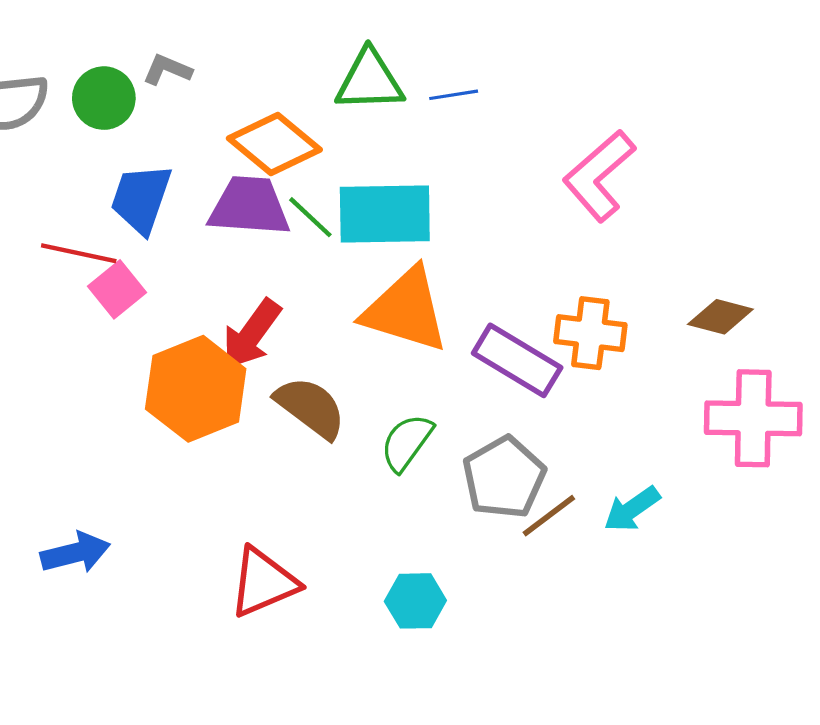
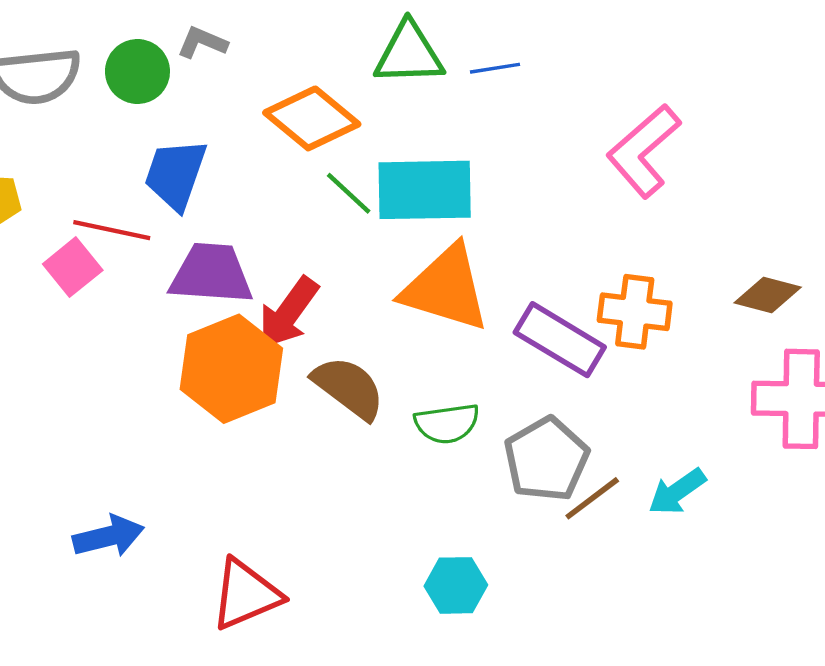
purple trapezoid: (249, 206) -> (211, 274), moved
pink square: (117, 289) -> (73, 267), moved
green semicircle: (407, 442) -> (447, 423), turned -134
red triangle: (263, 582) -> (246, 594), moved

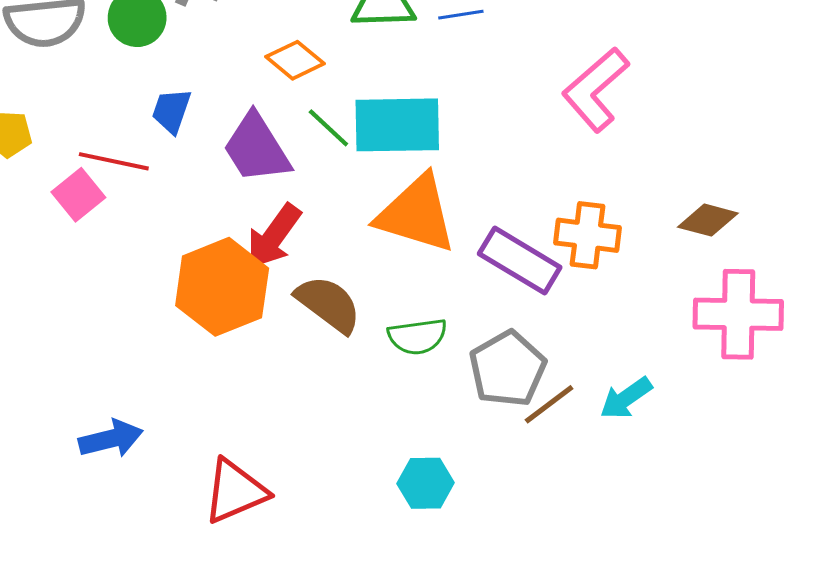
orange diamond: (312, 118) -> (295, 60), size x0.7
blue trapezoid: (175, 174) -> (172, 111), size x0.7
purple trapezoid: (211, 274) -> (257, 148), moved, turned -126

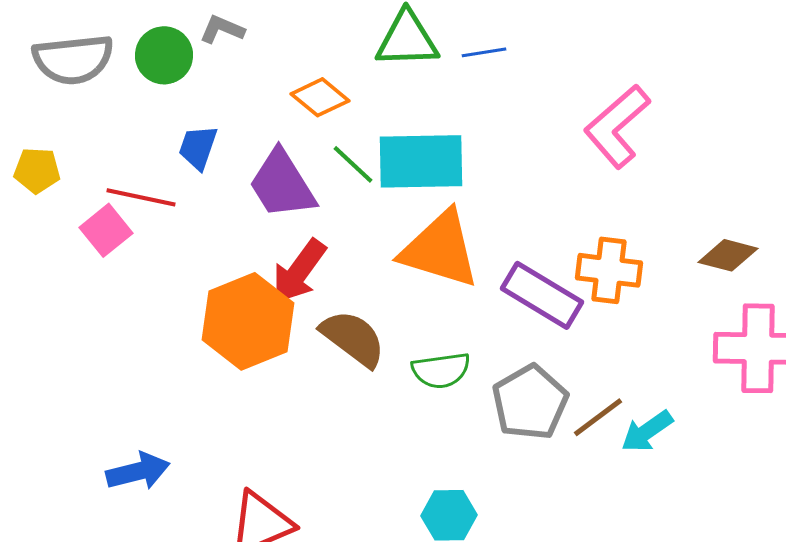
brown line: (549, 404) -> (598, 417), moved

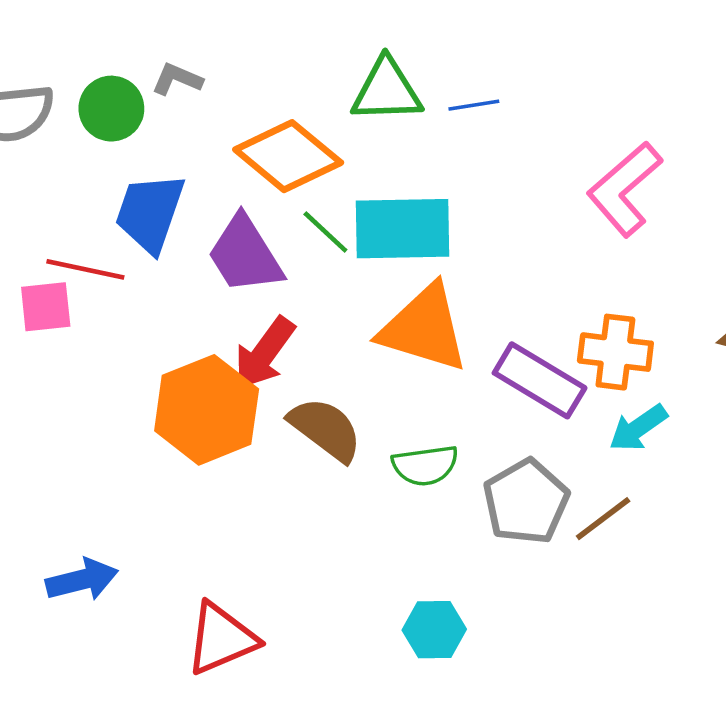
orange diamond: (320, 97) -> (288, 156), size x1.6
blue trapezoid: (198, 147) -> (150, 213), size x1.6
pink square: (106, 230) -> (46, 307), turned 33
cyan arrow: (647, 431) -> (638, 428), moved

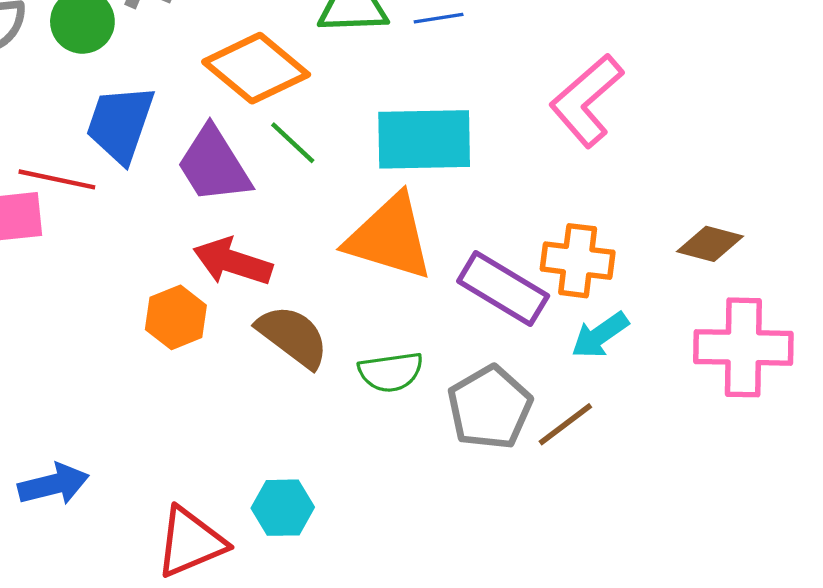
cyan rectangle: (403, 229) -> (424, 139), moved
red arrow: (264, 353) -> (233, 262), turned 72
orange hexagon: (207, 410) -> (176, 317), size x0.6
cyan hexagon: (434, 630) -> (283, 508), moved

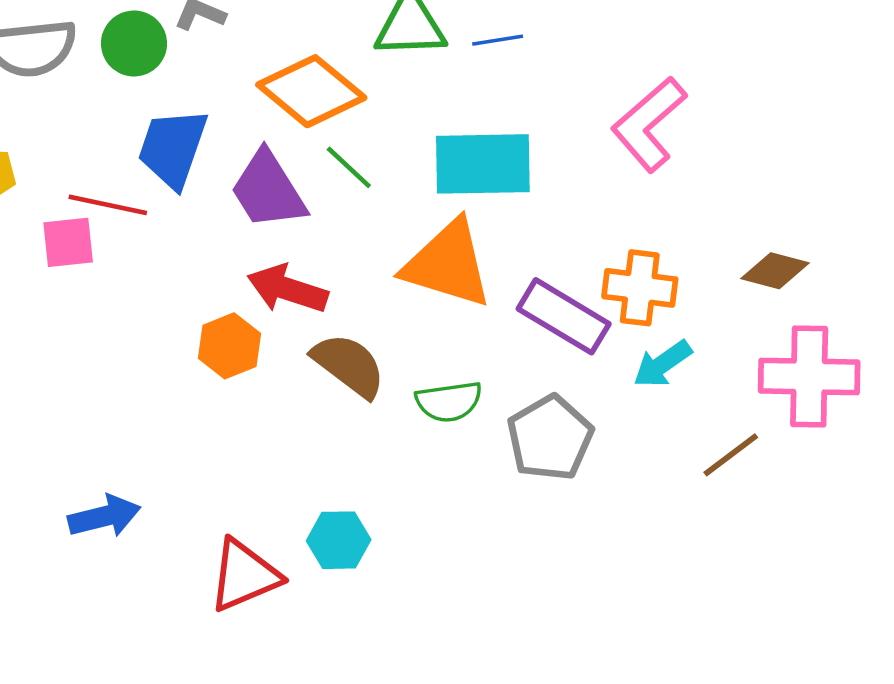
brown line: (565, 424) -> (731, 455), moved

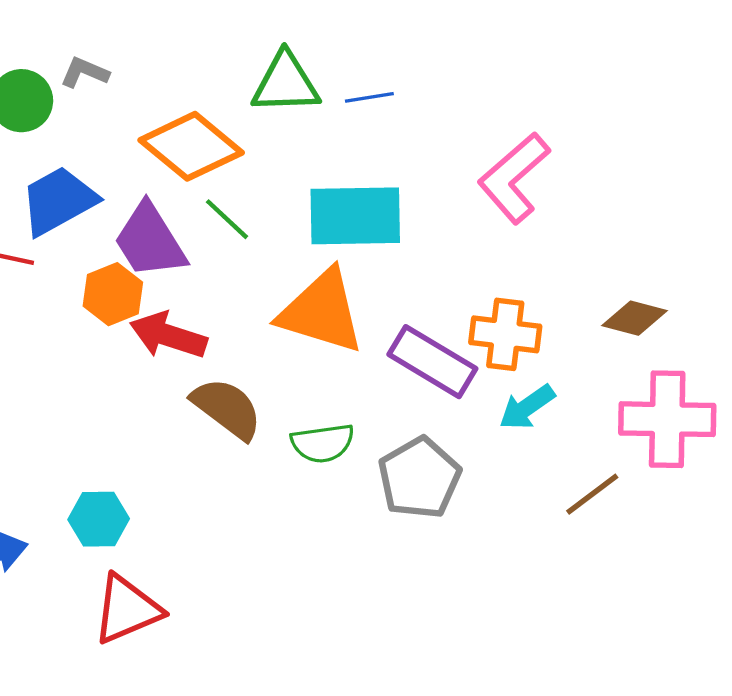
blue trapezoid: (173, 148) -> (58, 201), turned 42
orange hexagon: (229, 346) -> (113, 294), moved
cyan hexagon: (339, 540) -> (99, 519), moved

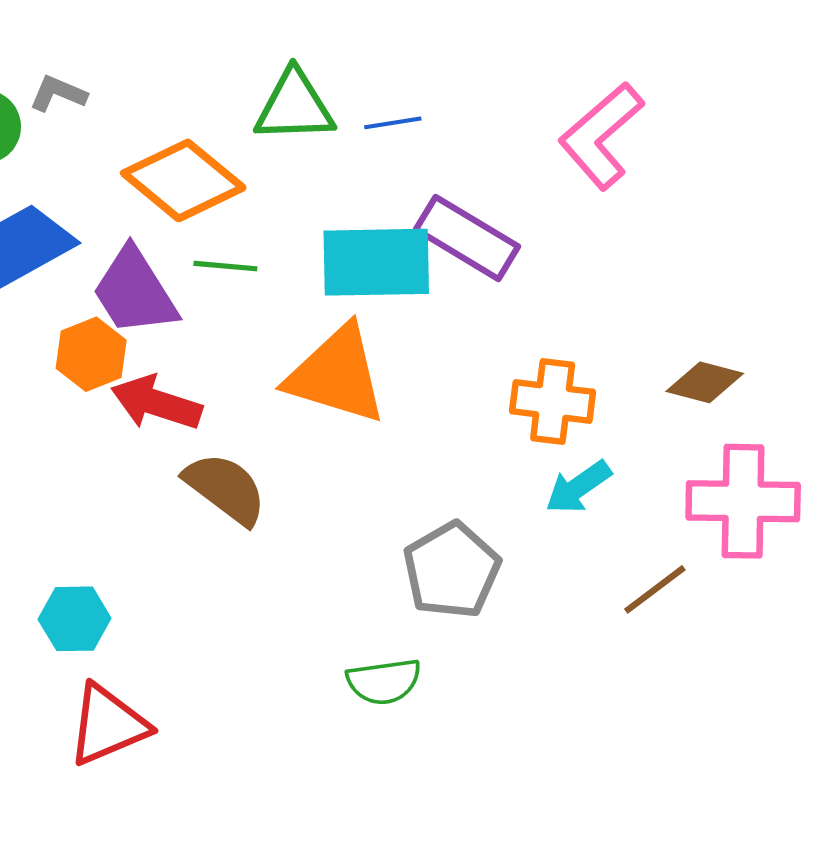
pink L-shape: (514, 178) -> (601, 136), moved
green line: (227, 219) -> (225, 266), turned -38
purple rectangle: (432, 362) -> (467, 238), moved
green semicircle: (323, 443) -> (384, 681), moved

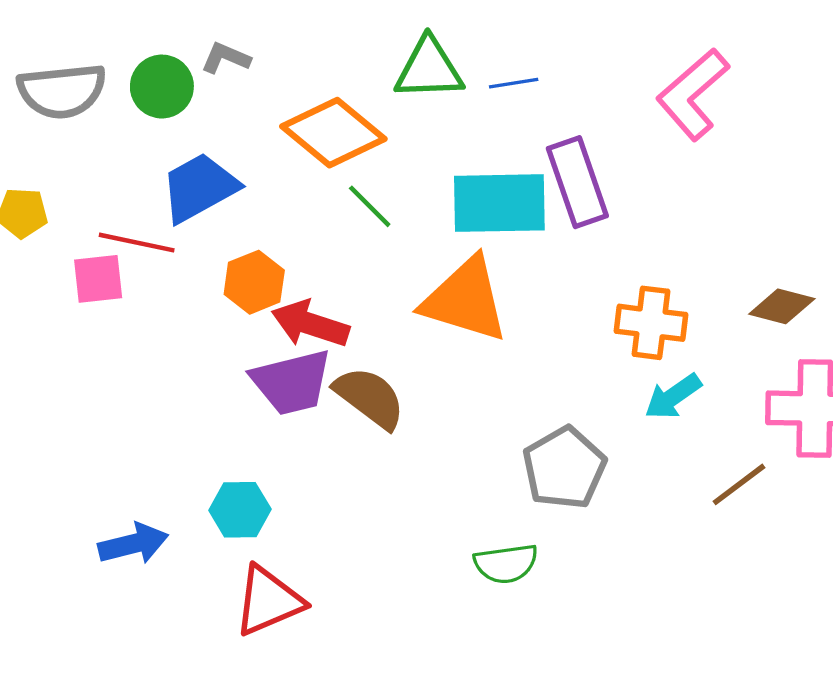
purple rectangle: (467, 238) -> (577, 182), turned 40
green line: (225, 266) -> (370, 206), turned 40
purple trapezoid: (135, 292) -> (292, 382), moved, turned -72

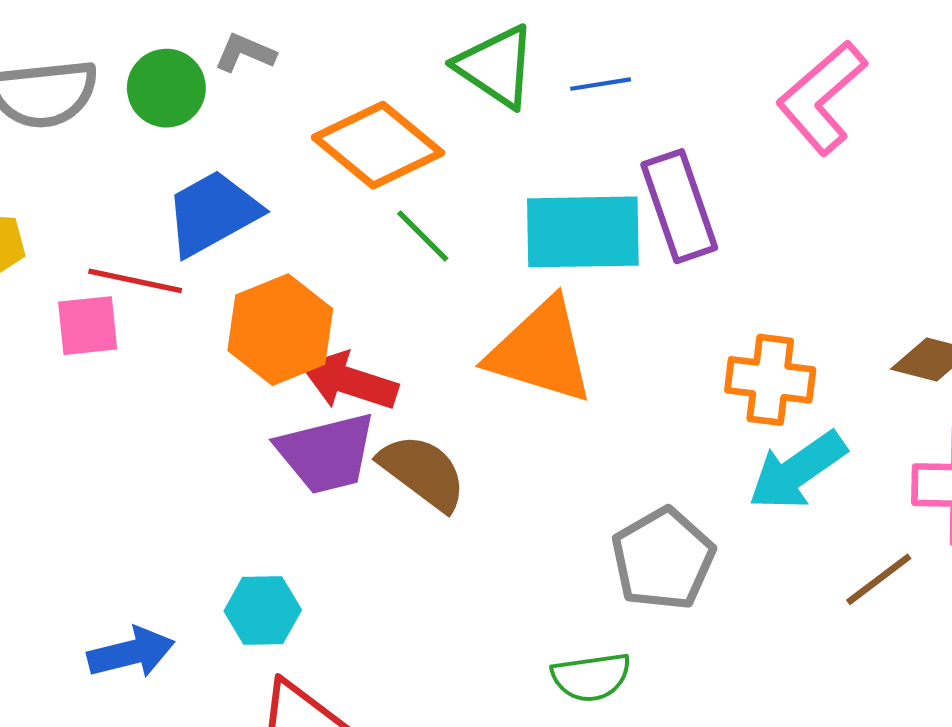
green triangle: (429, 69) -> (496, 66), turned 36
orange hexagon: (254, 282) -> (280, 330), size x1.4
cyan arrow: (673, 396) -> (797, 471), size x1.4

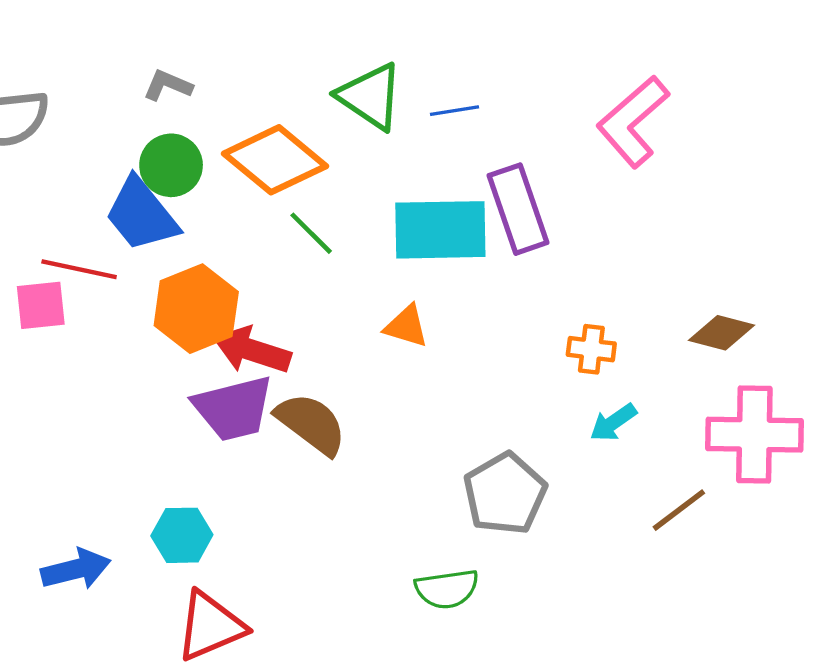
green circle: (166, 88) -> (171, 165), moved
blue trapezoid: (212, 213) -> (141, 215), turned -100
orange triangle: (541, 351) -> (406, 326), size x0.5
orange cross: (770, 380) -> (591, 349), size x0.7
cyan arrow: (797, 471) -> (613, 423), size x0.6

